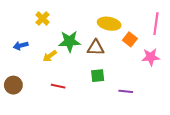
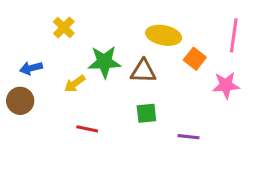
brown circle: (13, 85) -> (20, 101), moved

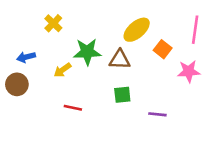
yellow ellipse: (164, 35) -> (137, 30), turned -52

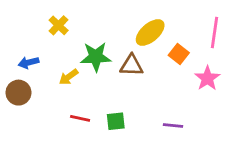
pink star: (189, 71) -> (207, 78), turned -30
green square: (122, 95) -> (116, 121), moved

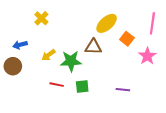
green star: (96, 57) -> (71, 61), moved

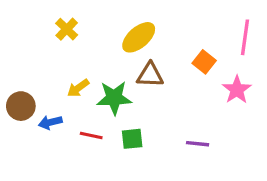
yellow ellipse: (107, 23) -> (139, 37), moved
blue arrow: (20, 45) -> (50, 122), moved

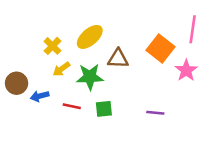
yellow cross: (67, 29) -> (52, 46), moved
yellow ellipse: (139, 37) -> (90, 37), moved
orange square: (204, 62) -> (160, 49), size x1.5

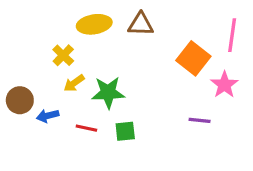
yellow ellipse: (90, 37) -> (94, 24), moved, turned 32
brown triangle: (118, 59) -> (141, 24), moved
purple line: (155, 113) -> (200, 120), moved

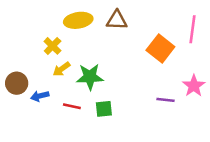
pink star: (224, 85) -> (194, 86), moved

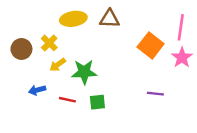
brown circle: (17, 83) -> (21, 49), moved
pink star: (194, 86) -> (182, 57), moved

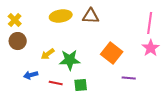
yellow cross: (49, 43) -> (15, 20), moved
orange square: (151, 45) -> (112, 53), moved

